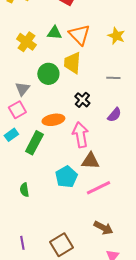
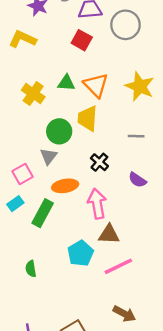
yellow star: (116, 36) -> (140, 86), size x1.4
gray triangle: (22, 89) -> (49, 156), moved
purple semicircle: (114, 115) -> (137, 180), turned 84

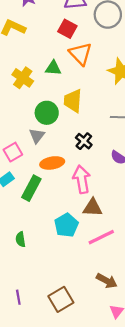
orange triangle: (96, 85) -> (81, 54), moved

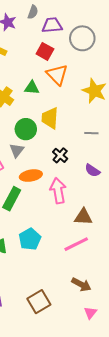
brown triangle: (93, 208) -> (83, 217), moved
cyan pentagon: (66, 225) -> (30, 239), moved

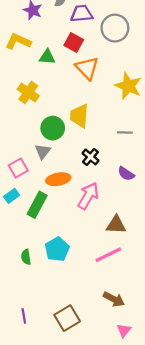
green triangle: (32, 88) -> (47, 57), moved
pink arrow: (58, 191) -> (88, 196), turned 40

